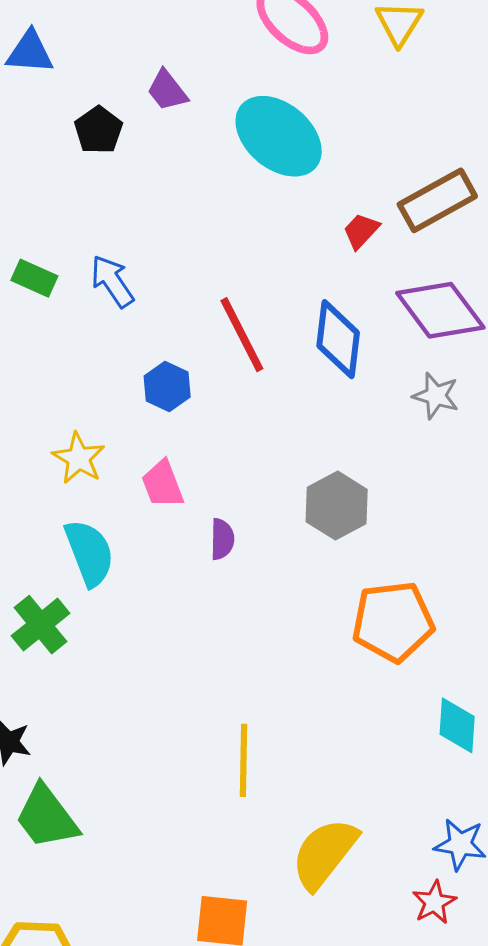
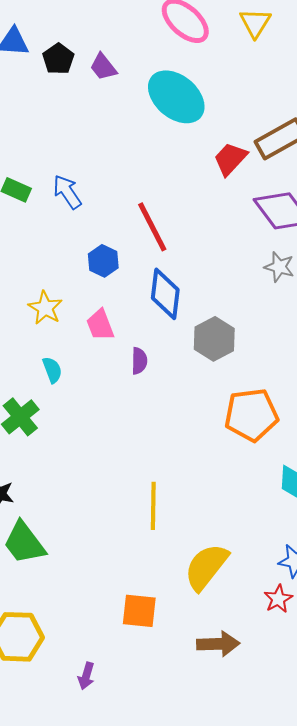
black pentagon: (98, 130) -> (58, 59), moved
red trapezoid: (361, 231) -> (230, 159), size x1.4
blue diamond: (338, 339) -> (165, 294), moved
cyan semicircle: (89, 553) -> (52, 370), size x0.6

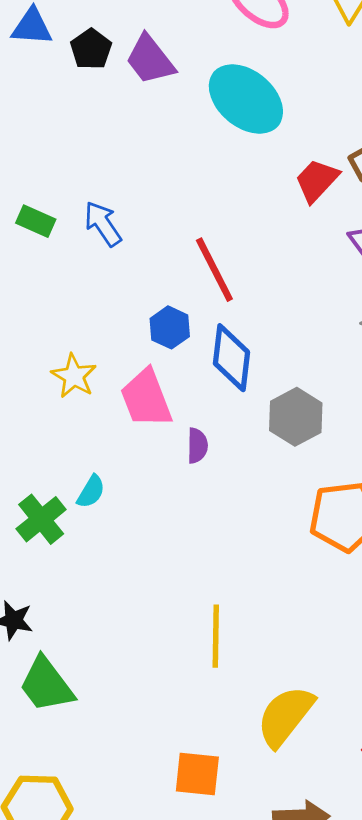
purple trapezoid: (103, 67) -> (150, 60), size x1.4
blue hexagon: (103, 261) -> (170, 327), moved
pink trapezoid: (100, 325) -> (146, 398), size x1.4
cyan semicircle: (52, 370) -> (91, 492), moved, turned 52

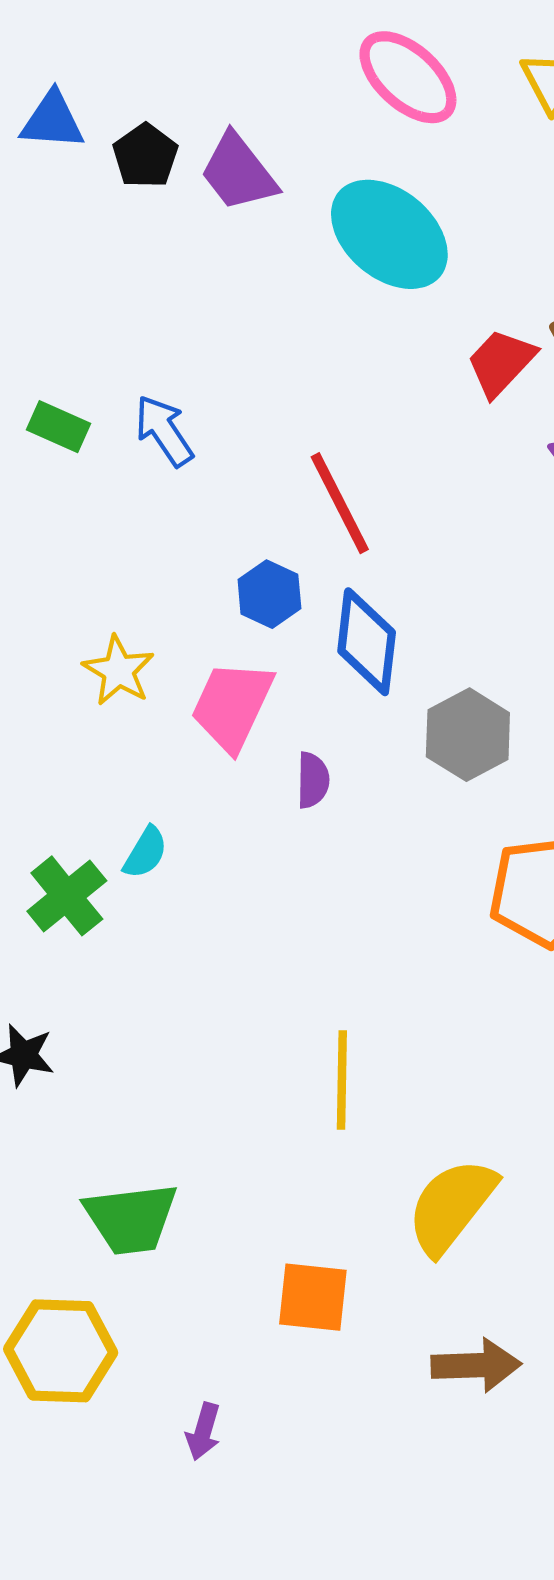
pink trapezoid: (146, 398) -> (232, 706), turned 46
green trapezoid: (46, 685) -> (131, 1219), moved, turned -60

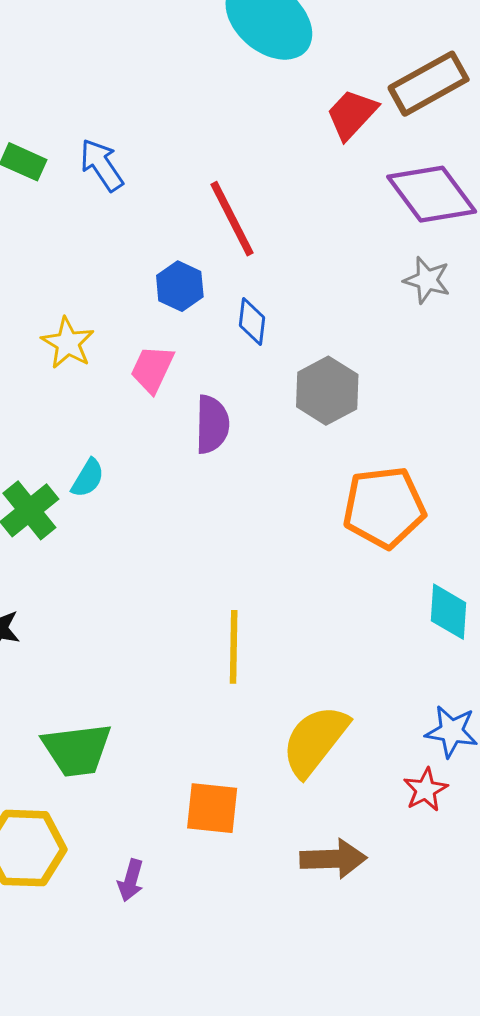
blue diamond: (367, 642) -> (252, 322), size x0.6
pink trapezoid: (232, 706) -> (152, 369), size x0.7
purple semicircle: (313, 780) -> (212, 424), size x1.4
purple arrow: (203, 1431) -> (131, 880), moved

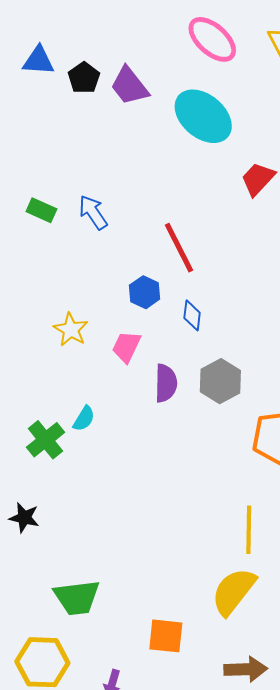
gray hexagon: (327, 391) -> (220, 381), moved
yellow line: (234, 647) -> (249, 530), moved

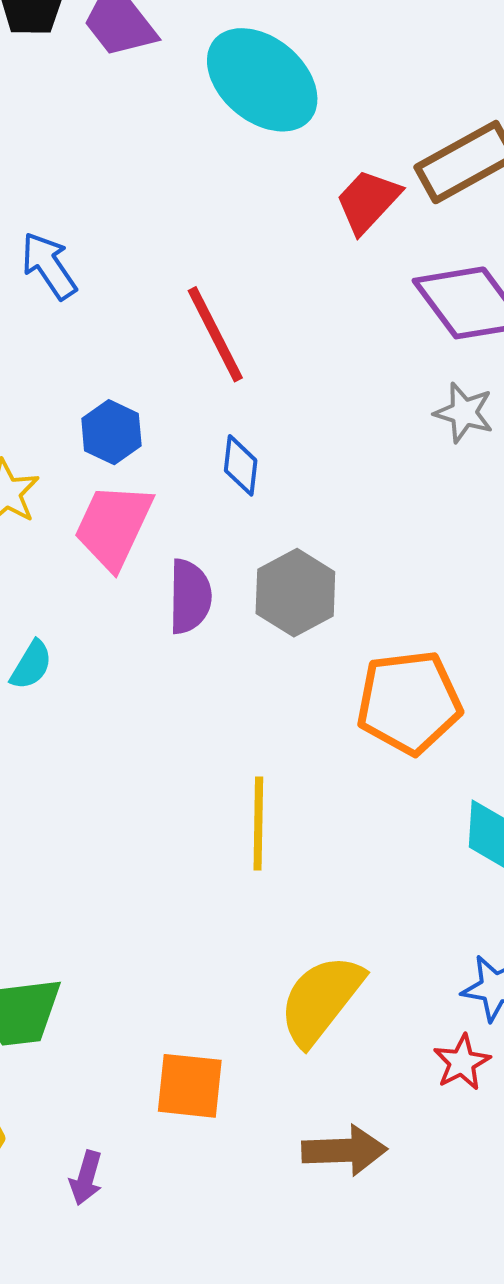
blue hexagon: (145, 292) -> (111, 432), moved
pink trapezoid: (126, 347) -> (113, 526), size x1.4
yellow line: (249, 530) -> (258, 824), moved

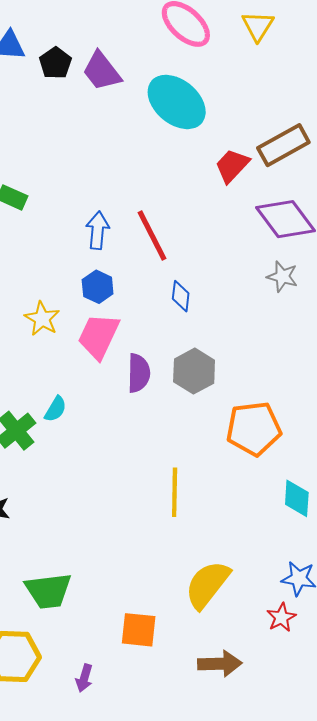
blue arrow: (49, 266) -> (98, 230), moved, turned 39
blue diamond: (241, 465) -> (181, 296), moved

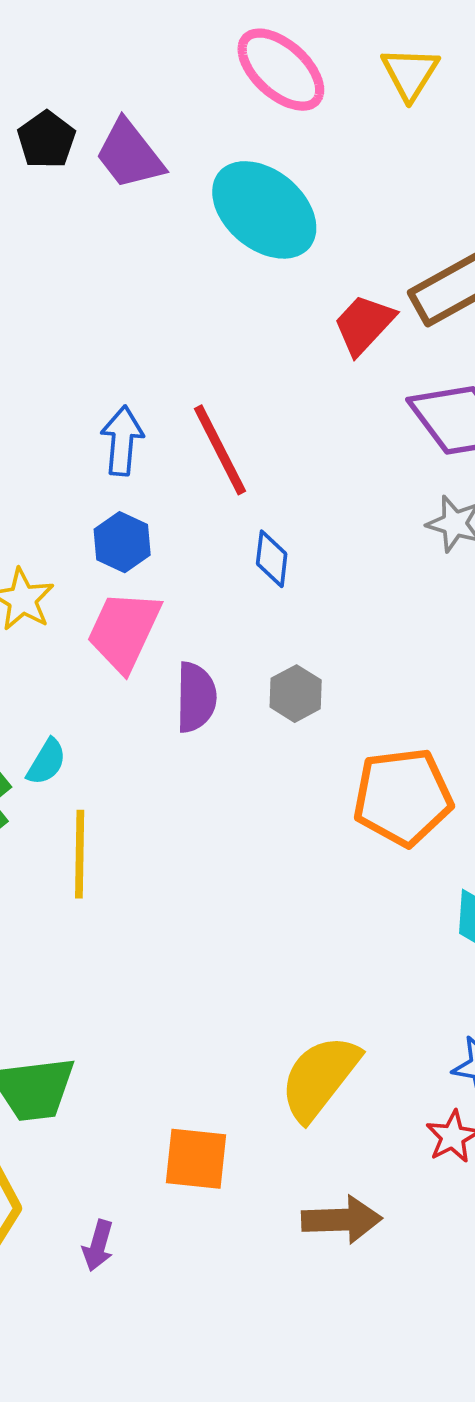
gray hexagon: (194, 371) -> (296, 694), size x0.7
yellow line: (175, 492) -> (80, 854), moved

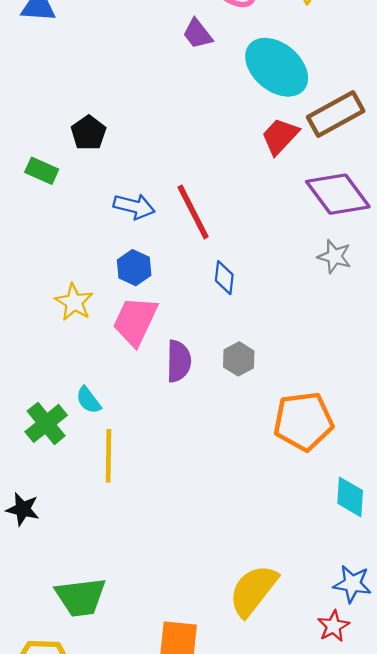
black pentagon: (46, 140) -> (88, 133), moved
purple trapezoid: (130, 155) -> (198, 34), moved, size x0.7
cyan ellipse: (264, 210) -> (277, 67), moved
blue arrow: (122, 441) -> (134, 206), turned 99
cyan semicircle: (46, 762) -> (88, 400), turned 112

